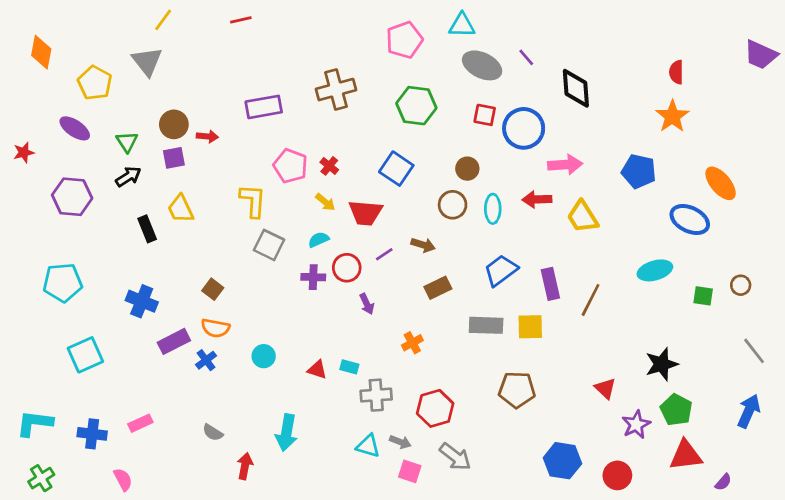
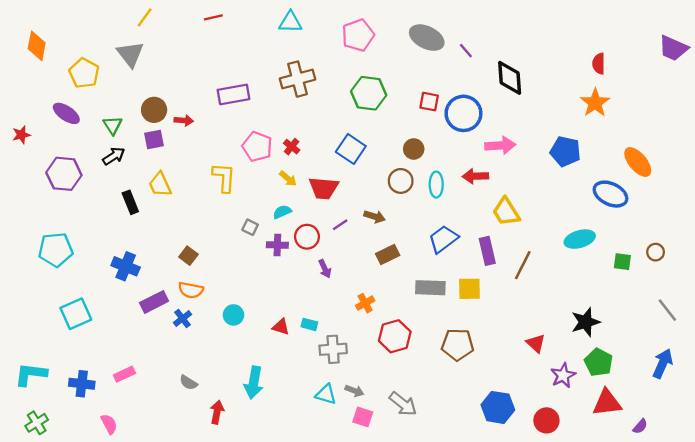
cyan triangle: (462, 25) -> (290, 22), moved
gray ellipse: (482, 65) -> (427, 38), moved
yellow trapezoid: (583, 217) -> (506, 212), moved
gray square: (269, 245) -> (250, 227), moved, size x0.6
red hexagon: (435, 408) -> (395, 336), moved

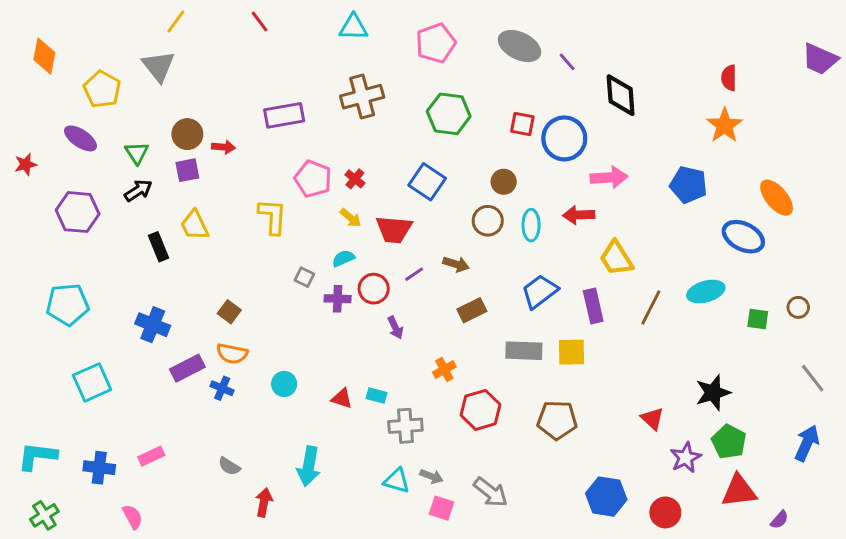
red line: (213, 17) -> (260, 21), turned 66
brown line: (523, 265) -> (651, 307), moved
blue cross: (183, 318) -> (222, 388), turned -30

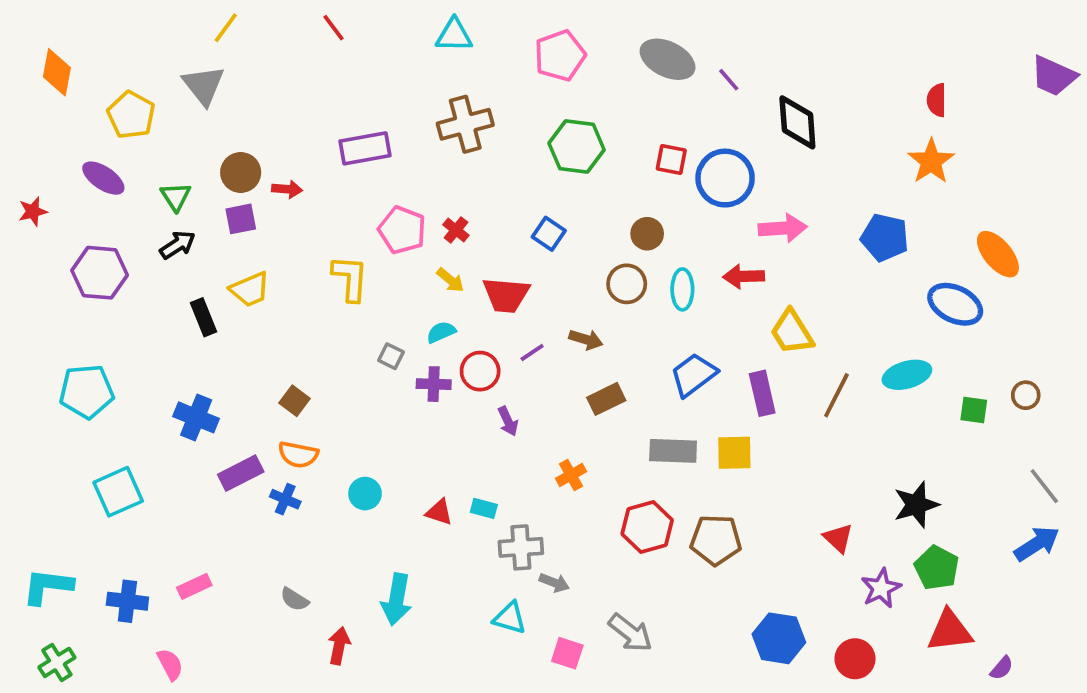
blue square: (427, 182) -> (549, 234), size x0.7
yellow trapezoid: (195, 225) -> (250, 289), turned -88
red hexagon: (481, 410) -> (647, 527), moved
blue arrow: (807, 443) -> (1037, 544), moved, turned 33
gray arrow: (431, 476) -> (554, 583), moved

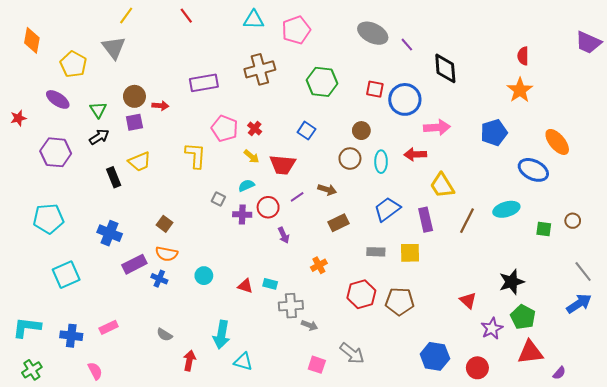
pink pentagon: (560, 56) -> (296, 30), moved
blue pentagon: (885, 237) -> (494, 133), turned -30
gray rectangle: (673, 451) -> (376, 252), size x0.7
cyan triangle: (510, 618) -> (243, 362), moved

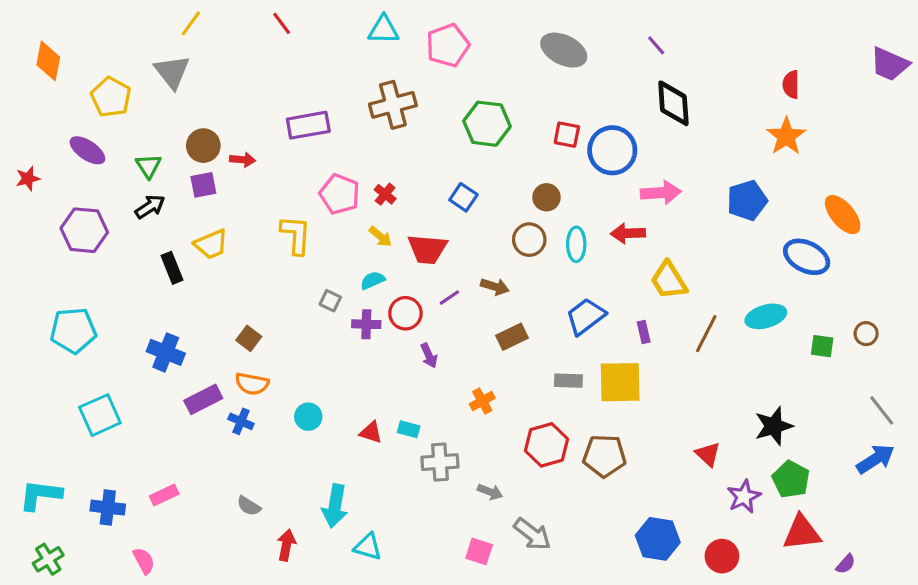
purple line: (407, 45) -> (656, 45), moved
purple rectangle: (426, 220) -> (644, 332), size x0.6
yellow square: (410, 253) -> (620, 382), size x1.4
gray arrow: (310, 325) -> (490, 492), moved

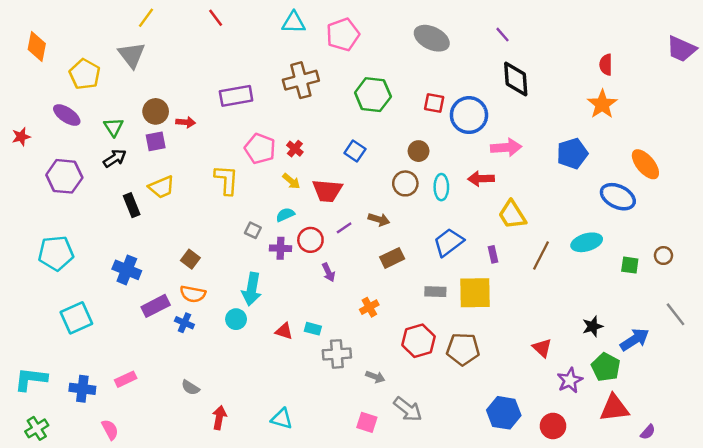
black star: (774, 426) -> (593, 326), size x0.7
blue arrow: (876, 459) -> (635, 340), moved
cyan arrow: (335, 506) -> (252, 289), moved

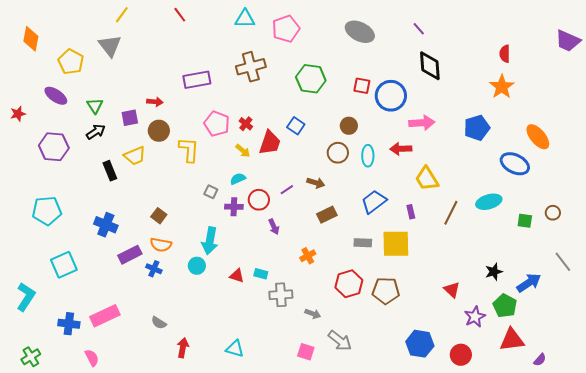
brown circle: (156, 111) -> (159, 131), moved
red trapezoid: (327, 191) -> (270, 143), moved, turned -76
cyan L-shape: (31, 379) -> (26, 297), moved, turned 116
pink rectangle: (126, 379) -> (105, 316), size x1.6

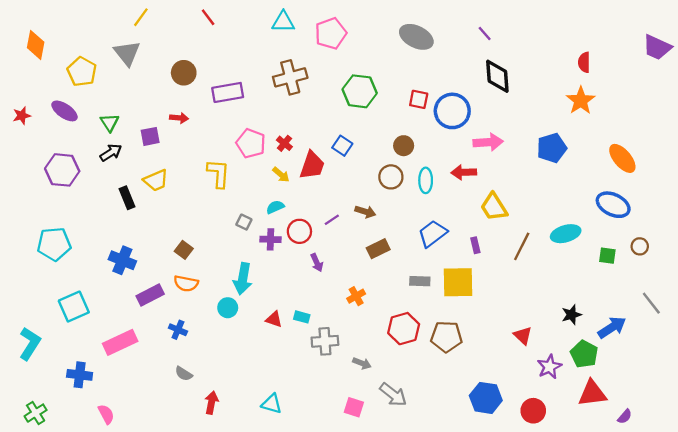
red star: (18, 114) -> (22, 116), moved
brown circle: (159, 131) -> (184, 73), moved
blue ellipse: (515, 164) -> (613, 205), moved
blue cross: (154, 269) -> (178, 330), moved
pink rectangle: (105, 316) -> (120, 342), moved

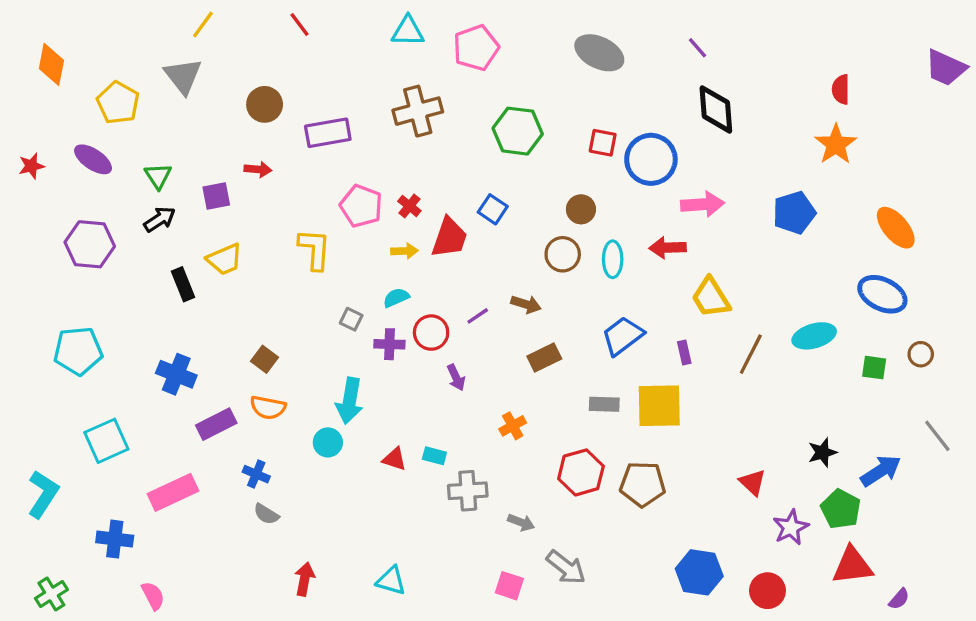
yellow arrow: (281, 175) -> (404, 251), turned -42
gray semicircle: (184, 374) -> (266, 514), moved

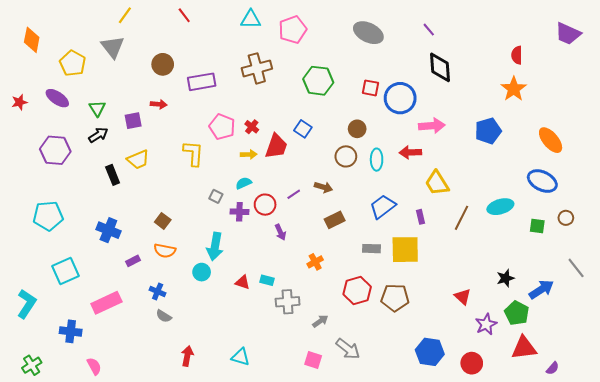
purple trapezoid: (946, 68) -> (568, 34), moved
purple rectangle: (216, 424) -> (133, 261), size x0.6
gray arrow: (521, 522) -> (320, 321), turned -56

